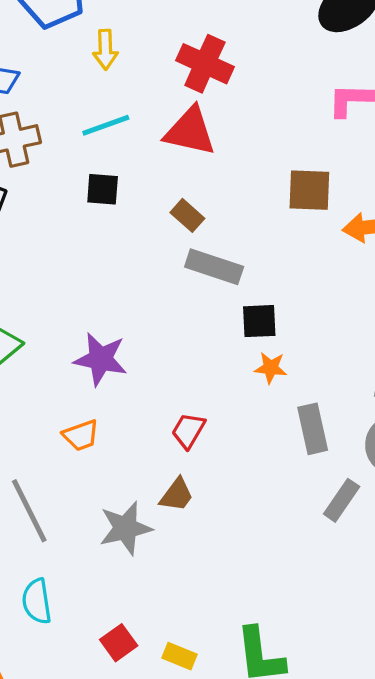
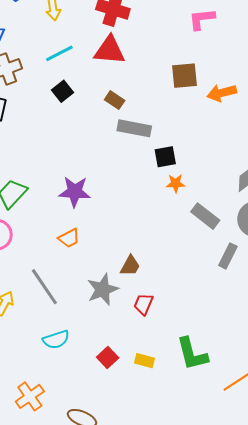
black square: (103, 189) -> (62, 91), turned -35
gray rectangle: (313, 429) -> (205, 216), turned -32
red trapezoid: (188, 431) -> (144, 304), moved
cyan semicircle: (37, 601) -> (56, 340), turned -92

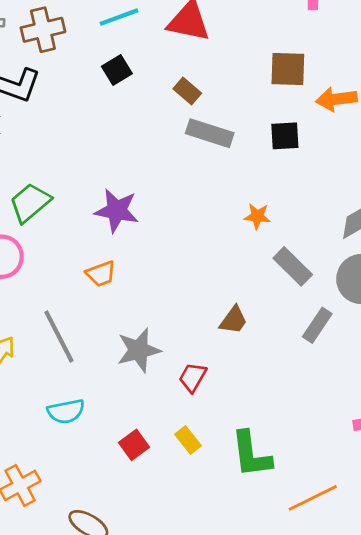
black square: (165, 157) -> (285, 136), moved
brown trapezoid: (130, 266) -> (234, 320), moved
yellow rectangle: (145, 361) -> (188, 440), moved, turned 30

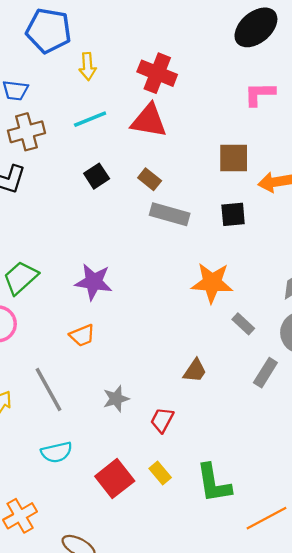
black square: (117, 70) -> (97, 176), moved
orange star: (257, 216) -> (212, 283), size x1.8
gray rectangle: (293, 266) -> (243, 324), size x0.7
gray star: (139, 350) -> (116, 399), size x0.7
red square: (134, 445) -> (115, 479), size x1.5

